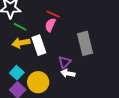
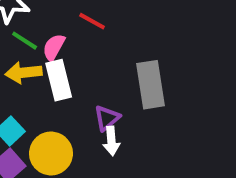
pink semicircle: (50, 25) -> (54, 47), moved
white arrow: (68, 73) -> (111, 141), turned -112

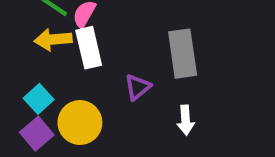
white arrow: (111, 141) -> (186, 120), moved

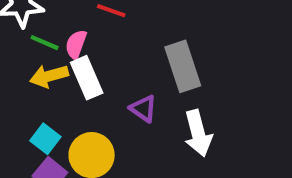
purple triangle: (138, 87) -> (143, 109), turned -36
white arrow: (186, 120) -> (198, 133), size x1.5

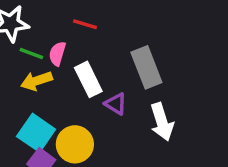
white rectangle: (87, 78) -> (88, 79), moved
cyan square: (45, 139) -> (36, 133), size x1.5

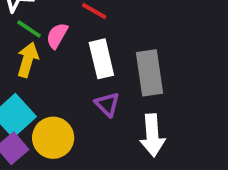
white rectangle: (88, 79) -> (101, 59), moved
yellow arrow: (36, 81) -> (28, 60), turned 112

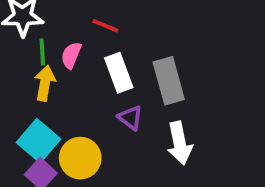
green line: (29, 29) -> (42, 52), turned 60

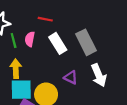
yellow arrow: (45, 83) -> (16, 69), moved
purple triangle: (130, 118) -> (71, 77), moved
cyan square: (38, 141) -> (21, 90), turned -30

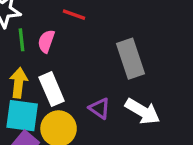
white rectangle: (58, 43) -> (52, 89), moved
white arrow: (99, 75) -> (143, 111), turned -45

